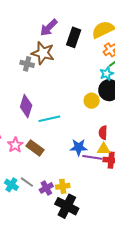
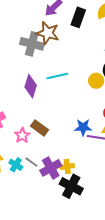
gray cross: (27, 64) -> (32, 44), size x1.6
cyan line: (49, 119) -> (57, 76), moved
pink star: (15, 145) -> (22, 135), moved
purple cross: (46, 188) -> (51, 168), size x1.5

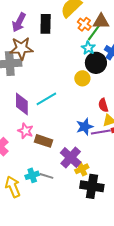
cyan line: (57, 76) -> (46, 99), moved
pink star: (22, 135) -> (25, 131), moved
cyan cross: (16, 165) -> (32, 175), moved, turned -32
purple cross: (51, 168) -> (71, 158), moved

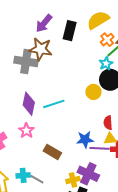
brown rectangle: (43, 141) -> (52, 152), moved
purple cross: (71, 158) -> (88, 174), moved, turned -30

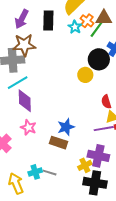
cyan star: (106, 64) -> (75, 27), moved
cyan line: (54, 104) -> (18, 83), moved
blue star: (85, 140) -> (66, 127), moved

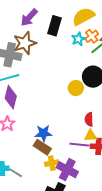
brown star: (24, 45) -> (25, 43), turned -30
brown rectangle: (59, 143) -> (42, 147), moved
yellow cross: (85, 165) -> (52, 163), moved

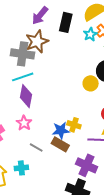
yellow cross: (52, 163) -> (74, 125), moved, turned 32
gray line: (16, 173) -> (36, 147), moved

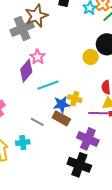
gray cross: (23, 54) -> (22, 29), turned -30
cyan line: (23, 77) -> (48, 85), moved
purple diamond: (26, 96) -> (26, 71), turned 30
pink star: (24, 123) -> (38, 57), moved

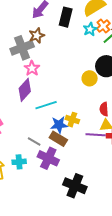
brown star: (36, 16) -> (37, 36), size x0.7
pink star: (38, 57) -> (32, 68), moved
purple cross: (88, 139) -> (48, 158), moved

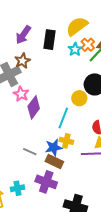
purple diamond: (25, 90) -> (34, 107), moved
cyan line: (46, 105) -> (63, 118), moved, turned -45
gray line: (34, 142) -> (30, 152), moved

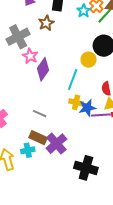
brown star: (23, 61) -> (46, 23), moved
blue star: (54, 147) -> (87, 108), moved
brown rectangle: (54, 161) -> (38, 138), moved
purple cross: (46, 182) -> (56, 144), turned 30

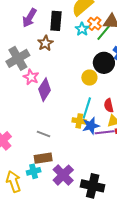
cyan line: (73, 80) -> (87, 108), moved
brown rectangle: (38, 138) -> (43, 158), turned -30
purple cross: (56, 144) -> (63, 175), moved

